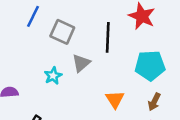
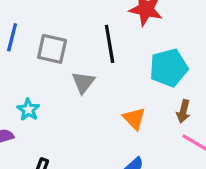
cyan star: (53, 76) -> (28, 110), moved

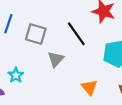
black line: (110, 44) -> (76, 34), turned -30

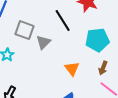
gray square: (36, 34) -> (24, 30), moved

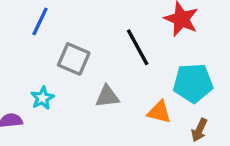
gray triangle: (43, 42) -> (107, 96), moved, turned 35
orange triangle: (72, 69) -> (159, 112), moved, turned -42

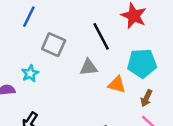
gray triangle: (107, 96) -> (89, 67), moved

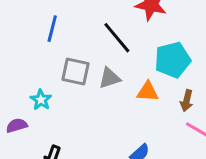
blue line: (29, 17) -> (52, 29), moved
gray square: (54, 45) -> (75, 71), moved

